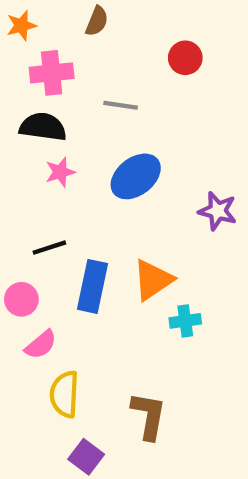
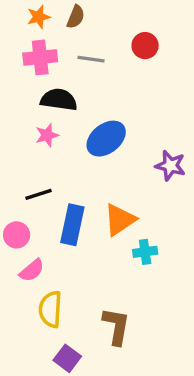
orange star: (21, 25) -> (39, 17), moved
gray line: (121, 105) -> (91, 59), moved
black semicircle: (43, 127) -> (59, 100), moved

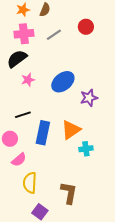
gray line: (91, 59) -> (54, 35), turned -42
black semicircle: (59, 100) -> (17, 59), moved, turned -45
purple star: (170, 166) -> (89, 98), moved, turned -30

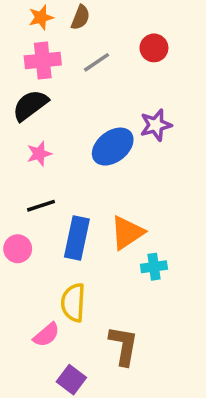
pink star: (28, 80) -> (39, 154), moved
purple star: (89, 98) -> (156, 125), moved
pink semicircle: (19, 160) -> (46, 335), moved
yellow semicircle: (30, 183) -> (73, 303), moved

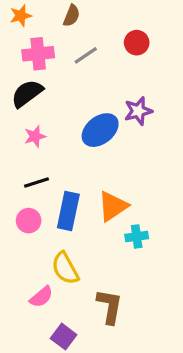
orange star: (41, 17) -> (21, 16), moved
pink circle: (18, 249) -> (29, 221), moved
yellow semicircle: (73, 303) -> (65, 268), turned -32

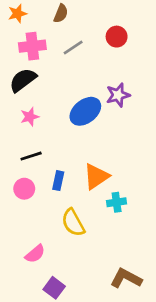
blue rectangle: (68, 211) -> (58, 181), size x0.6
yellow semicircle: (65, 268) -> (73, 223), moved
brown L-shape: (110, 306) -> (126, 278), moved, turned -72

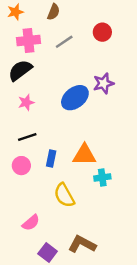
orange triangle: (96, 176) -> (84, 155), turned 35
brown L-shape: (126, 278) -> (82, 244), moved

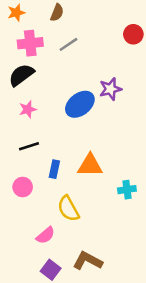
red circle: (102, 32) -> (133, 34), moved
pink circle: (21, 166) -> (23, 187), moved
cyan cross: (102, 177) -> (127, 190), moved
pink semicircle: (31, 223) -> (46, 235), moved

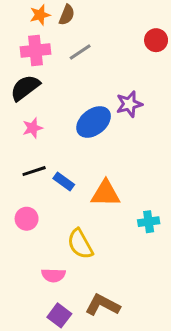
orange star: (16, 13) -> (40, 15), moved
blue rectangle: (54, 169) -> (64, 181), moved, turned -66
pink semicircle: (46, 235) -> (53, 275), turned 42

